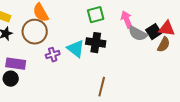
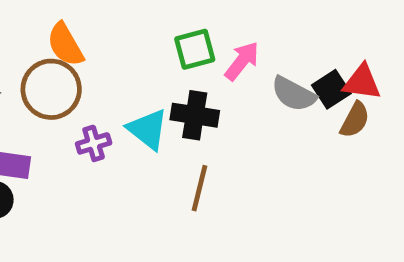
pink arrow: (127, 20) -> (242, 61), moved, turned 60
brown line: (102, 87) -> (199, 188), moved

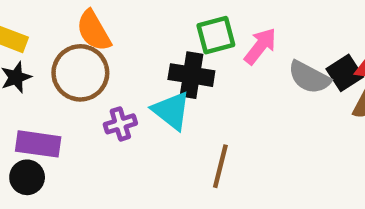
black cross: (195, 115) -> (191, 75), moved

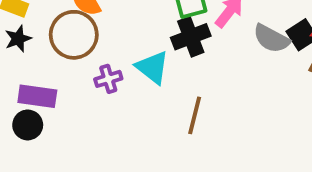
black cross: (191, 75) -> (191, 37), moved, turned -30

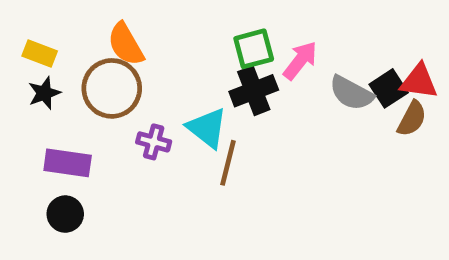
purple cross: (108, 79) -> (154, 142), turned 32
brown line: (195, 115) -> (228, 163), moved
black circle: (28, 125) -> (65, 214), moved

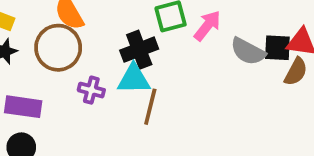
black square: (389, 88) -> (277, 48), turned 36
black cross: (254, 91) -> (139, 50), moved
cyan triangle: (207, 128) -> (134, 79), turned -39

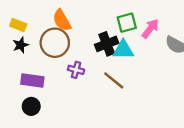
cyan triangle: (134, 79) -> (123, 50), moved
brown line: (150, 107) -> (114, 80), turned -65

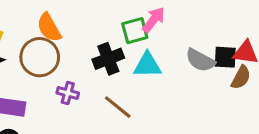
pink arrow: (150, 29) -> (154, 20), moved
cyan triangle: (123, 50) -> (147, 65), moved

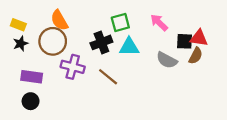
pink arrow: (154, 20) -> (159, 22), moved, turned -84
gray semicircle: (200, 60) -> (167, 60), moved
purple cross: (68, 93) -> (73, 67), size x1.5

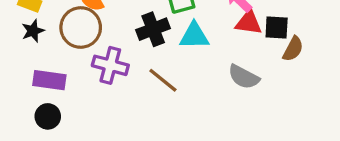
red triangle: (199, 38) -> (249, 23), moved
gray semicircle: (167, 60) -> (244, 77), moved

